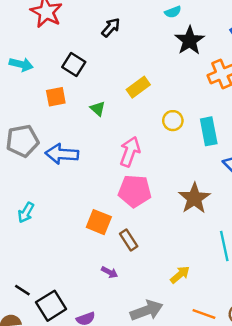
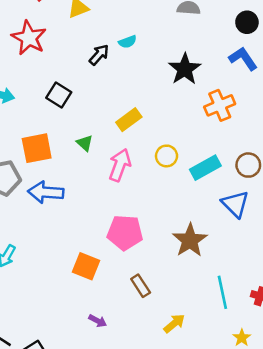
cyan semicircle: (173, 12) -> (128, 42), moved
orange square: (56, 97) -> (37, 148), moved, size x1.4
cyan rectangle: (209, 131) -> (205, 168), turned 72
pink arrow: (130, 152) -> (120, 165), moved
brown rectangle: (129, 240) -> (141, 286), moved

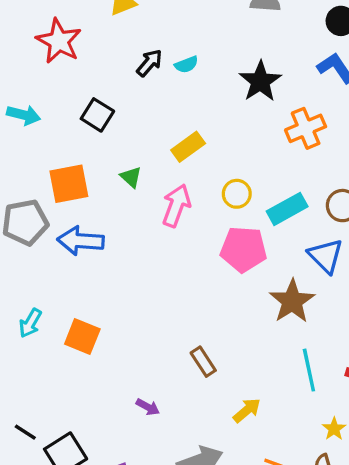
cyan semicircle: (128, 42) -> (186, 65), moved
pink pentagon: (125, 233) -> (243, 249), moved
brown star: (190, 240) -> (292, 301), moved
orange square: (86, 266) -> (82, 336), moved

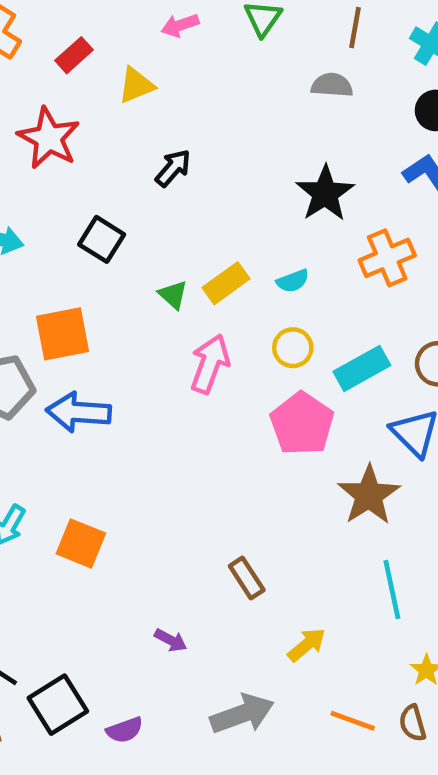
cyan semicircle: (186, 65) -> (293, 281), moved
green triangle: (131, 177) -> (173, 295), moved
pink pentagon: (243, 249) -> (302, 424), turned 30

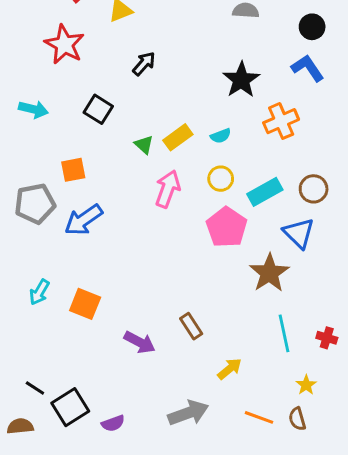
orange square: (62, 334) -> (73, 170), size x0.7
blue arrow: (79, 412) -> (84, 220), turned -39
purple arrow: (171, 640) -> (140, 342), moved, size x1.5

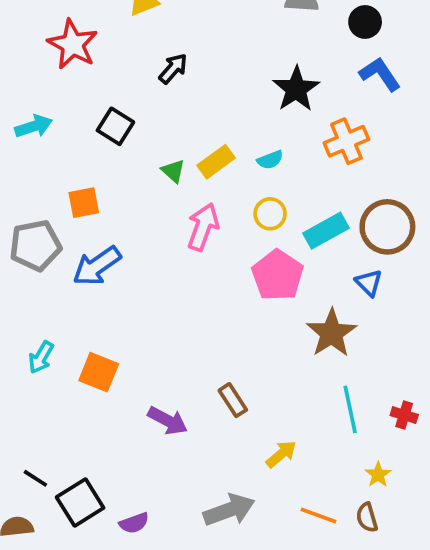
black circle: (312, 27) -> (365, 22), moved
cyan arrow: (33, 109) -> (34, 126), turned -32
brown circle: (314, 189) -> (387, 227), size x1.5
blue triangle: (299, 233) -> (369, 283), size x0.7

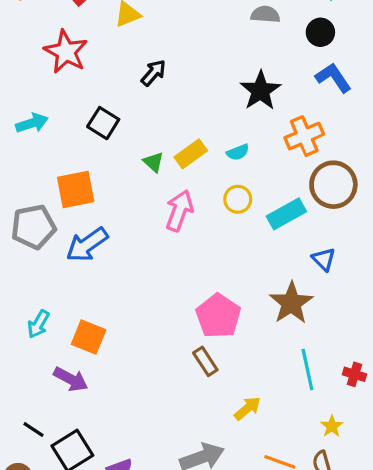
orange square: (84, 203) -> (76, 190), size x1.4
brown circle: (387, 227) -> (333, 185), moved
pink pentagon: (278, 275) -> (218, 316), moved
purple arrow: (168, 421) -> (71, 379), moved

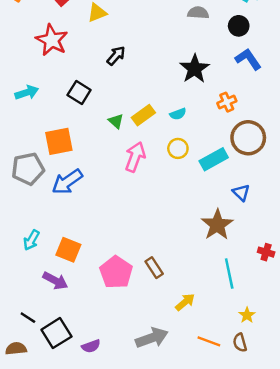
orange cross: (304, 136) -> (227, 102), size x0.7
pink pentagon: (218, 316) -> (116, 272), moved
red cross: (354, 374) -> (266, 252), moved

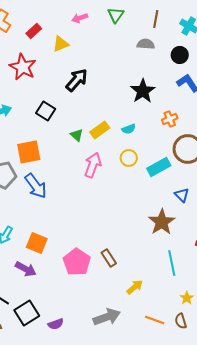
black arrow: (116, 56) -> (77, 80), size x1.4
blue arrow: (67, 182) -> (36, 186), turned -92

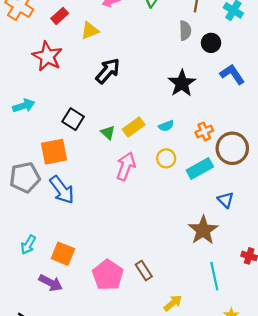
gray semicircle: (146, 44) -> (185, 31), turned 84
black circle: (180, 55) -> (211, 43), moved
black square: (46, 111) -> (73, 119), moved
orange cross: (170, 119) -> (204, 131), moved

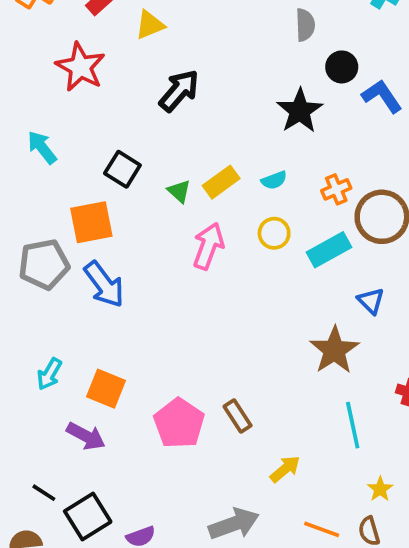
black circle: (211, 43) -> (342, 67), moved
cyan arrow: (24, 106) -> (42, 147), turned -110

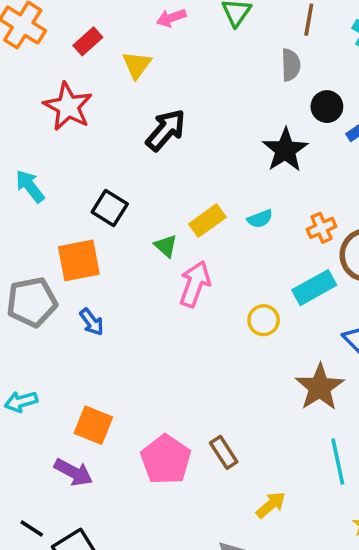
yellow triangle: (150, 25) -> (137, 65), turned -32
green triangle: (179, 191) -> (166, 246), moved
yellow circle: (274, 233) -> (264, 320), moved
blue arrow: (104, 284) -> (92, 322), size x0.6
cyan arrow: (49, 374) -> (21, 402), moved, turned 44

